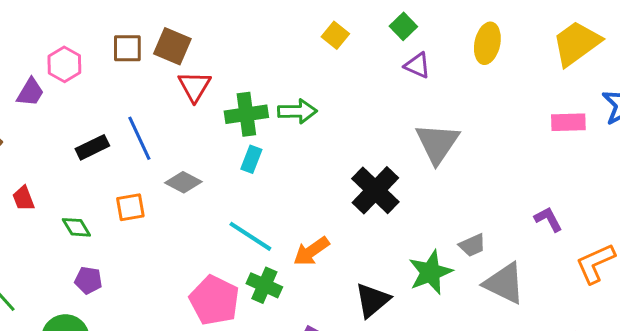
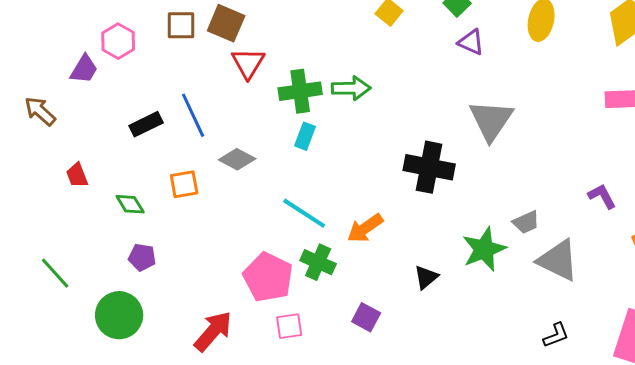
black cross: (375, 190) -> (429, 167), turned -33
black triangle: (372, 300) -> (426, 277), size x0.7

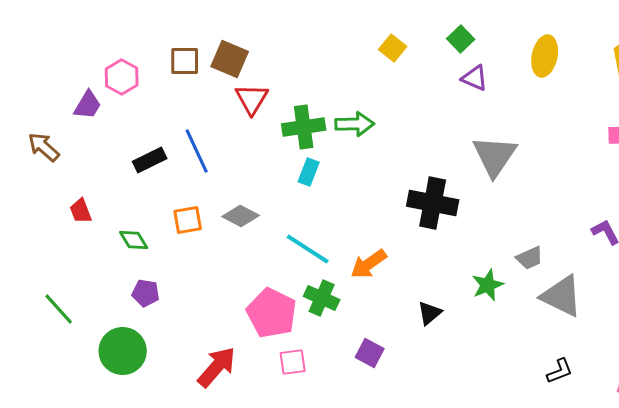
gray diamond: (237, 159) -> (241, 216), moved
green star: (484, 249) -> (488, 285), size x0.7

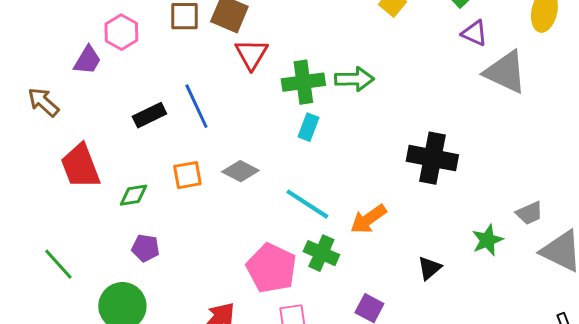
gray triangle: (495, 156) -> (505, 72), moved, turned -39
red trapezoid: (81, 211) -> (80, 166), size x1.8
green diamond: (134, 240) -> (133, 195), turned -68

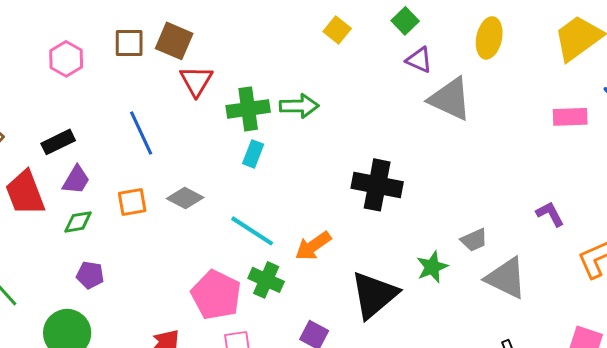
purple trapezoid: (87, 60) -> (76, 180), moved
black rectangle: (149, 115) -> (58, 142), moved
black triangle: (429, 268) -> (374, 295), size x2.0

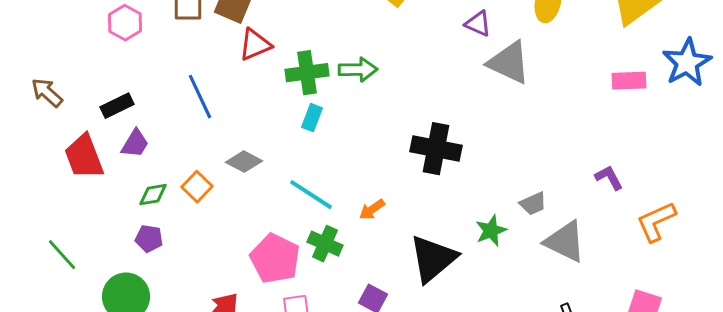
red triangle: (196, 81) -> (255, 45), turned 36
orange square: (132, 202) -> (197, 187), moved, turned -36
green diamond: (78, 222) -> (153, 195), moved
orange arrow: (313, 246) -> (372, 210), size x0.7

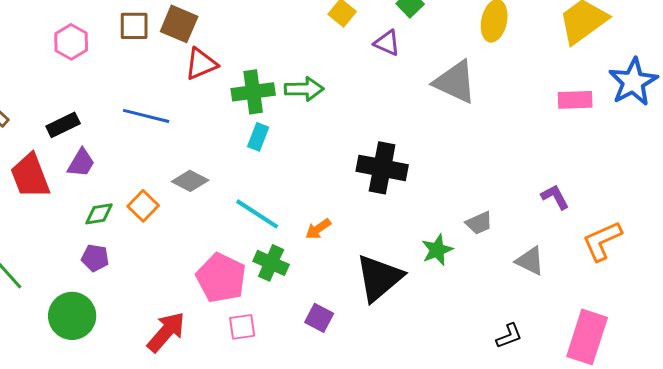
purple triangle: (478, 24) -> (387, 43), moved
blue line: (200, 97) -> (146, 116), turned -51
gray triangle: (565, 242) -> (530, 261), moved, size x0.7

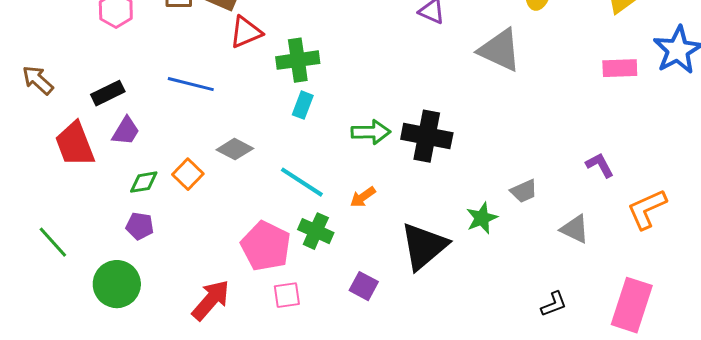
green arrow: (304, 89) -> (371, 132), moved

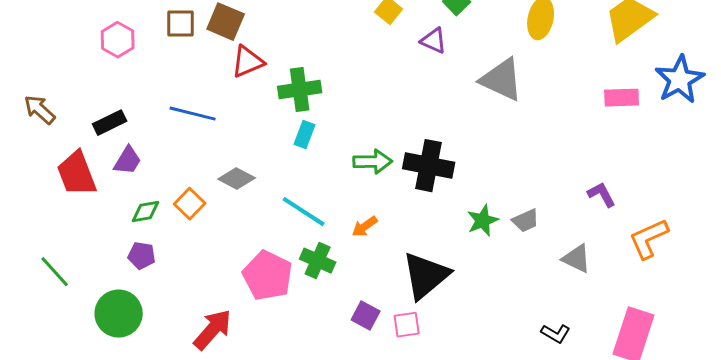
green star: (482, 218) -> (483, 221), moved
pink square: (287, 295) -> (407, 325), moved
black L-shape: (554, 304) -> (556, 334), turned 52

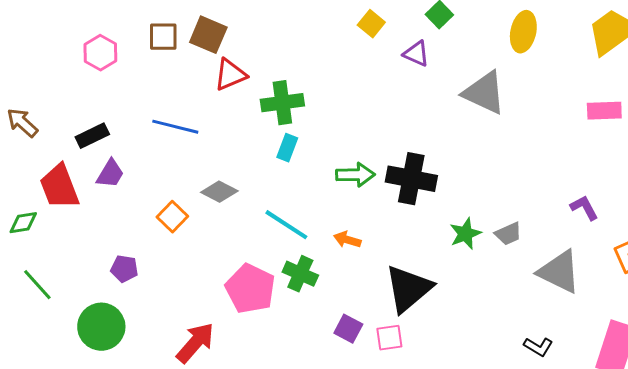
green diamond: (146, 212) -> (23, 223), moved
orange arrow: (365, 227) -> (347, 240), turned 52
gray triangle: (577, 259) -> (559, 272), size x1.5

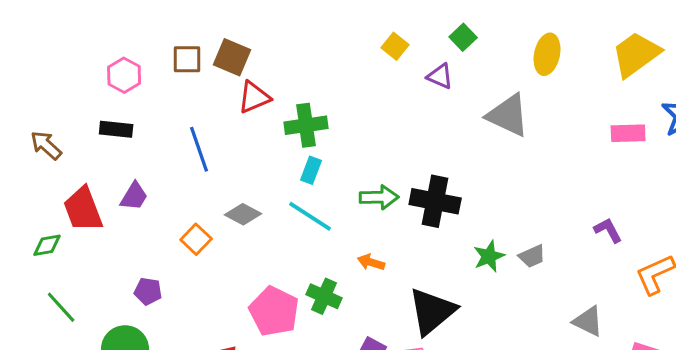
blue line: (175, 127) -> (199, 149), turned 57
black rectangle: (92, 136) -> (116, 129), moved, turned 32
cyan line: (286, 225) -> (310, 216), moved
gray triangle: (559, 272) -> (588, 321), moved, size x0.7

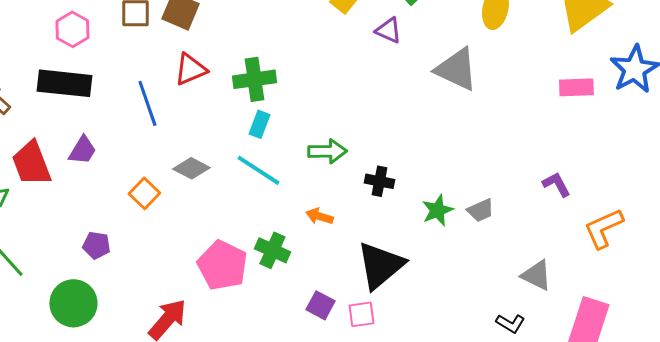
red triangle: (254, 97) -> (190, 69), moved
black rectangle: (116, 129) -> (64, 83), size x1.6
black cross: (435, 201) -> (379, 181), moved, size x0.6

